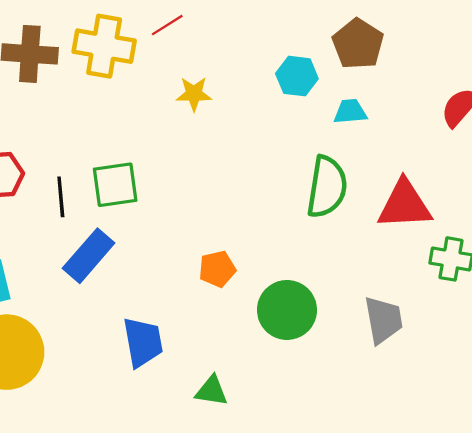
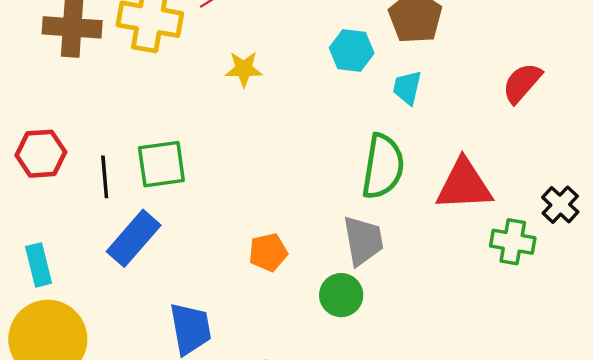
cyan trapezoid: (350, 112) -> (407, 88), turned -72
green circle: (287, 310) -> (341, 295), size x0.7
gray trapezoid: (383, 320) -> (363, 241), moved

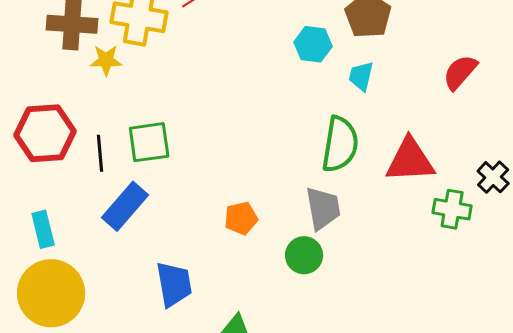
yellow star: (244, 69) -> (106, 60), moved
red hexagon: (41, 154) -> (45, 133), size x1.4

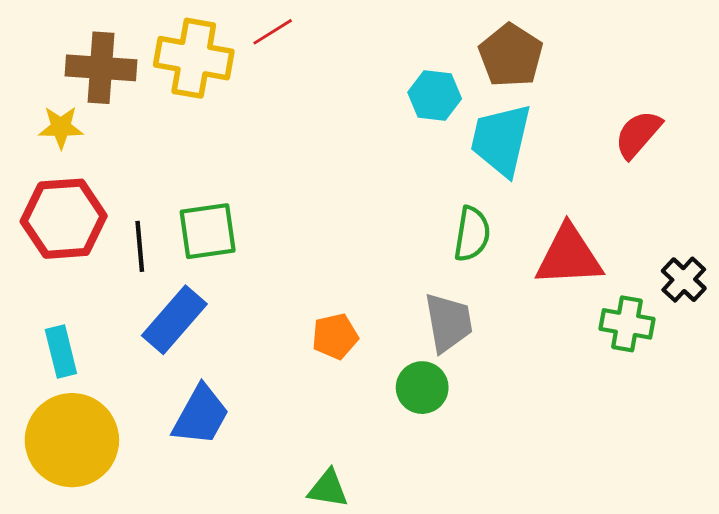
yellow star: (106, 60) -> (61, 127), moved
cyan trapezoid: (361, 76) -> (501, 140), size x1.8
green semicircle: (340, 144) -> (472, 234), size x0.7
blue trapezoid: (174, 284) -> (201, 415), moved, turned 39

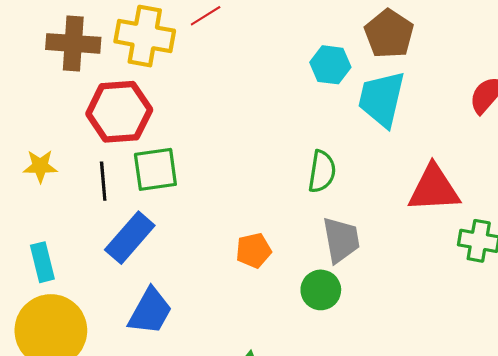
yellow star: (61, 127) -> (40, 166), moved
red hexagon: (64, 219) -> (119, 112), moved
green semicircle: (472, 234) -> (322, 172), moved

